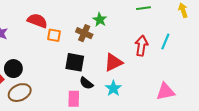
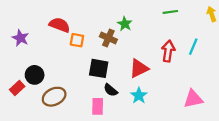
brown ellipse: (20, 93) -> (54, 97), moved

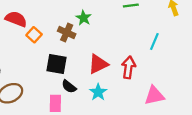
orange square: (77, 40) -> (34, 35), turned 32
red arrow: (168, 51) -> (129, 67), moved

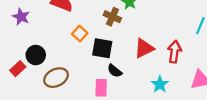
orange square: (34, 35) -> (80, 34), moved
cyan star: (98, 92) -> (160, 84), moved

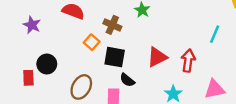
brown cross: (112, 17) -> (112, 25), moved
red rectangle: (18, 69) -> (28, 78), turned -49
brown ellipse: (56, 78) -> (81, 87), moved, turned -35

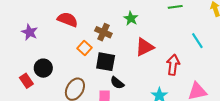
cyan line: (215, 34) -> (197, 41), turned -56
red triangle: (157, 57) -> (145, 47), moved
red rectangle: (28, 78) -> (26, 81), turned -32

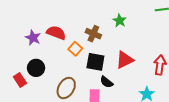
red semicircle: (68, 20) -> (56, 33), moved
purple star: (30, 32) -> (33, 38), moved
red triangle: (145, 47) -> (125, 60), moved

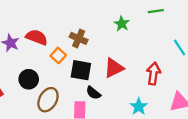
green star: (120, 21) -> (122, 24), moved
black circle: (36, 68) -> (29, 79), moved

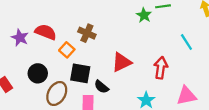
green star: (122, 24) -> (144, 15), moved
black square: (81, 70) -> (80, 73), moved

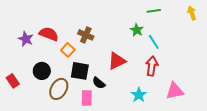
green star: (144, 15) -> (137, 30), moved
cyan line: (186, 42) -> (154, 42), moved

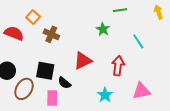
cyan line: (154, 42) -> (138, 41), moved
orange square: (68, 50) -> (33, 17), moved

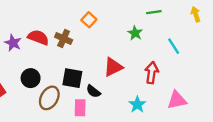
orange square: (33, 17) -> (89, 20), moved
brown cross: (51, 34) -> (64, 39), moved

